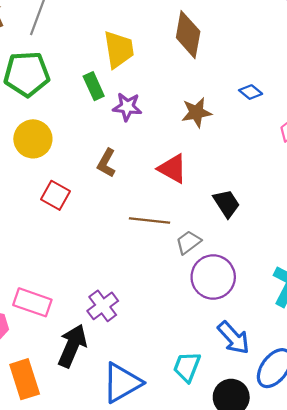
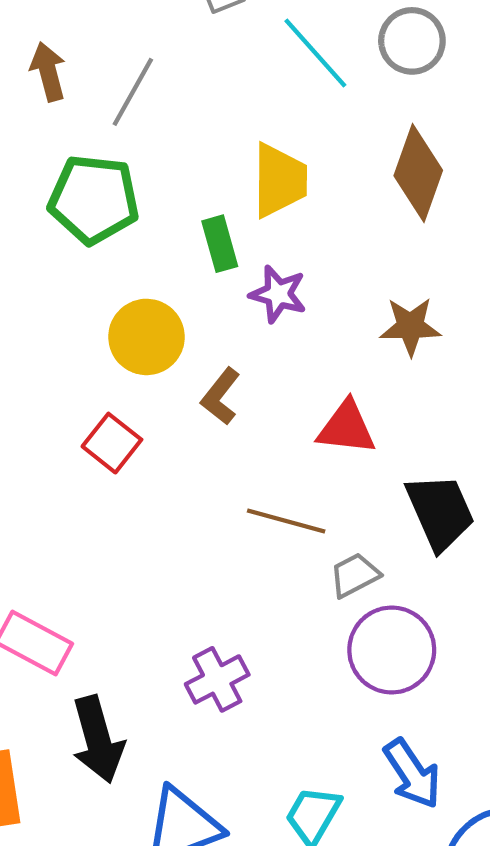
yellow circle: (33, 139) -> (146, 337), moved
red triangle: (172, 169) -> (346, 428), turned -32
black trapezoid: (226, 203) -> (440, 512), size x1.4
purple cross: (103, 306) -> (217, 679), moved
black arrow: (72, 346) -> (98, 739), turned 132

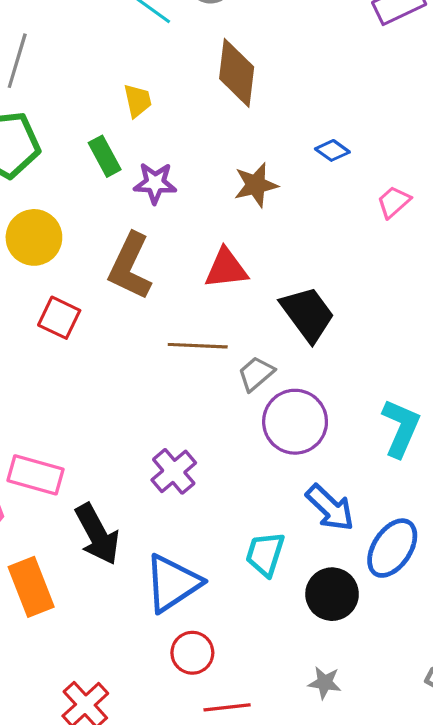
yellow trapezoid: (280, 180) -> (138, 101), size x0.6
yellow circle: (146, 337) -> (34, 237), moved
brown L-shape: (221, 396) -> (130, 266), size x1.6

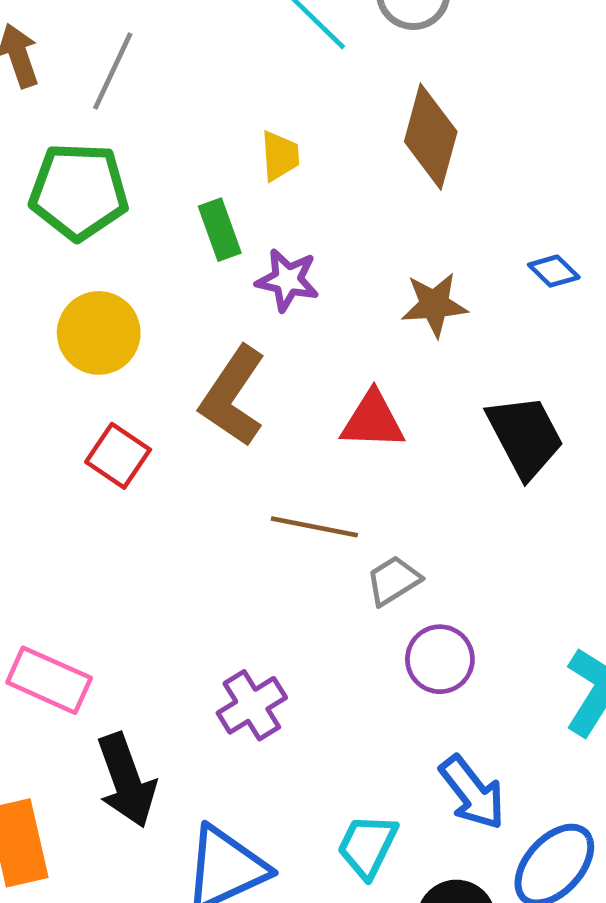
black trapezoid: (308, 314) -> (525, 436), moved
purple circle: (295, 422) -> (440, 659), size x0.7

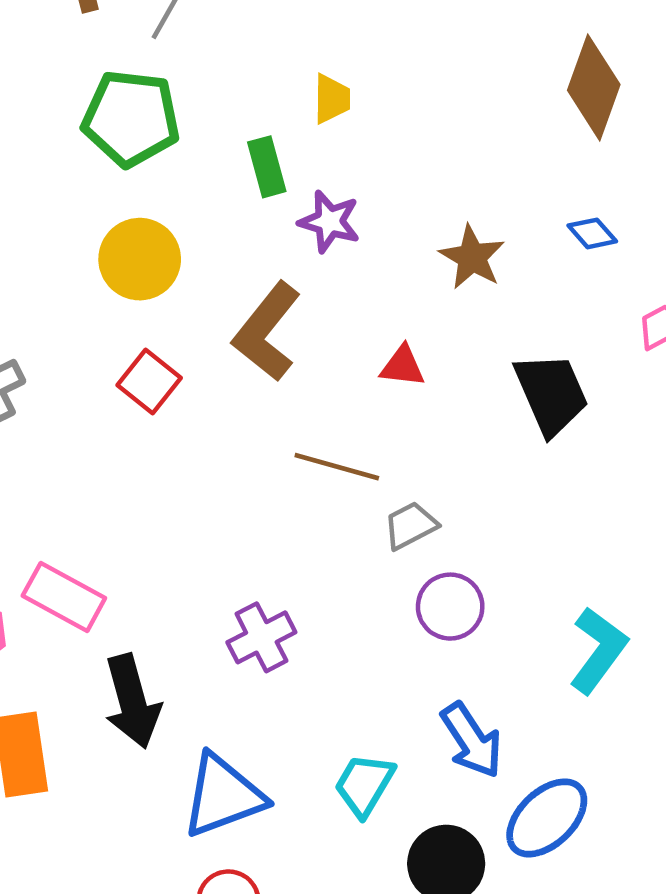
brown diamond: (431, 137) -> (594, 87), moved
brown star: (434, 305) -> (472, 257), turned 30
red triangle: (373, 420) -> (403, 366), size x0.7

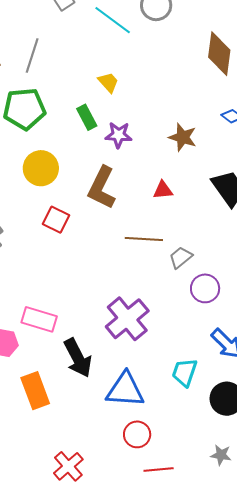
yellow trapezoid: (332, 99) -> (108, 82), turned -30
purple cross: (261, 637) -> (127, 319), size x1.5
blue triangle: (223, 796) -> (125, 390), turned 36

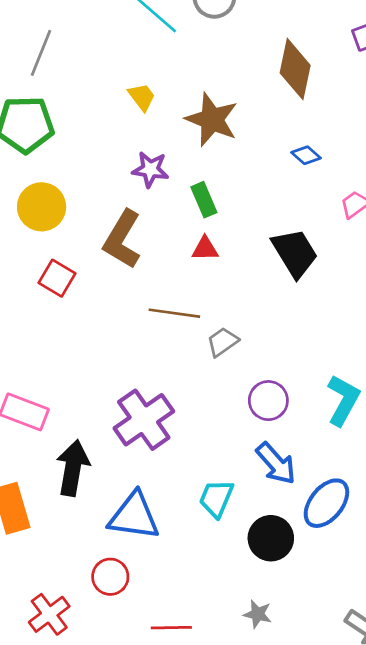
green rectangle: (87, 117) -> (204, 200), moved
brown star: (183, 137) -> (212, 120), moved, size x1.4
purple circle: (205, 288) -> (268, 401), moved
black arrow: (78, 358) -> (73, 468), turned -147
red circle: (137, 434) -> (110, 577), moved

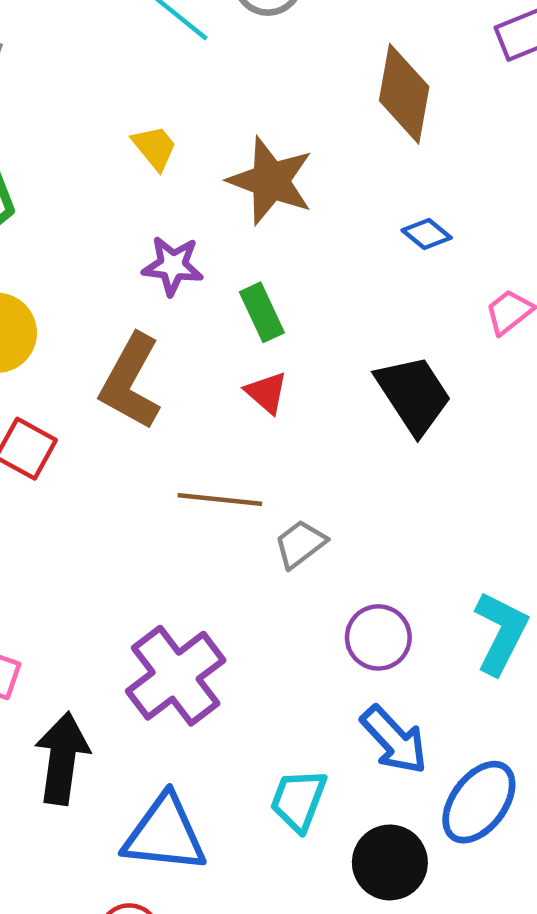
red triangle: (205, 249) -> (266, 393), turned 44

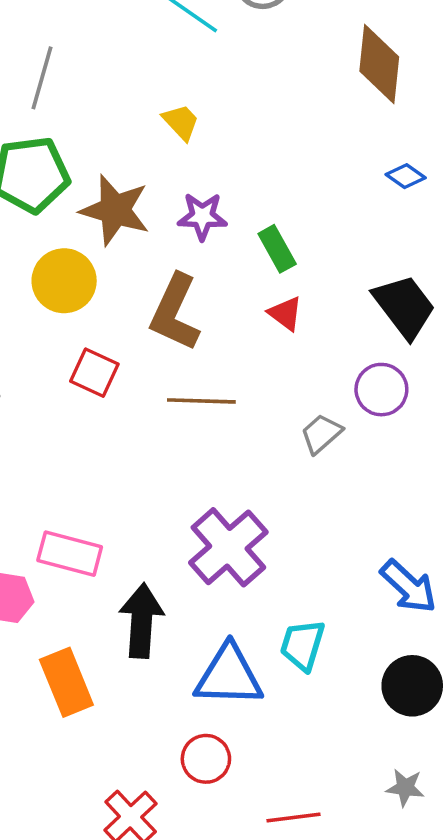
brown star: (271, 181) -> (115, 210), moved
brown line: (220, 500) -> (201, 401), moved
purple circle: (378, 637) -> (381, 390), moved
cyan trapezoid: (298, 800) -> (302, 645), moved

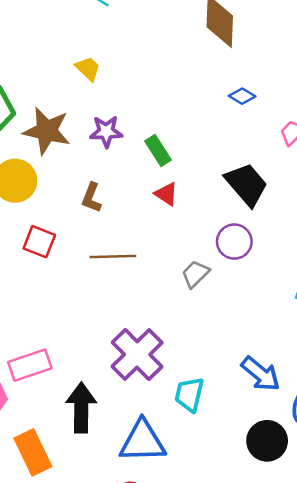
brown L-shape: (175, 312) -> (91, 198), size x0.6
pink rectangle: (70, 554) -> (30, 365), turned -30
cyan trapezoid: (302, 645) -> (189, 394), moved

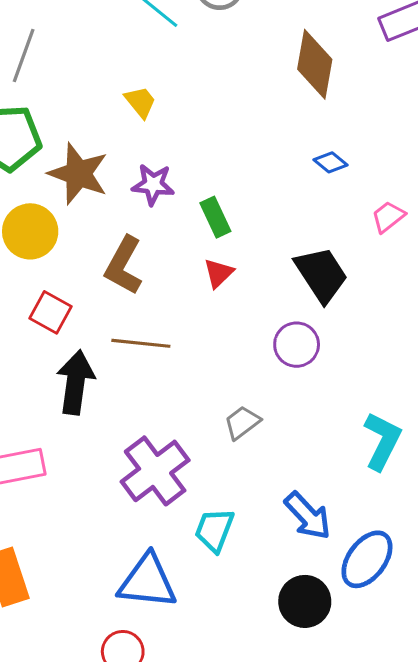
red triangle: (166, 194) -> (219, 273), turned 35
brown L-shape: (91, 198) -> (124, 265), size x1.5
gray trapezoid: (195, 274) -> (242, 423), moved
black arrow: (81, 408) -> (76, 382), moved

